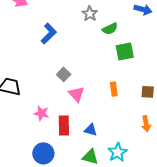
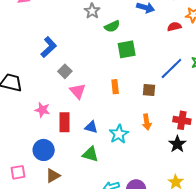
blue L-shape: (49, 34) -> (49, 47), moved
cyan star: (118, 152) -> (119, 134), moved

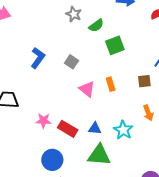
gray square: (65, 71) -> (71, 62), moved
pink triangle: (78, 91) -> (87, 89), moved
red rectangle: (65, 122) -> (68, 129), turned -48
green triangle: (90, 154) -> (99, 155), size x1.4

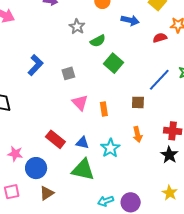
green square: (115, 45) -> (114, 63), turned -36
gray square: (71, 62) -> (68, 73), turned 32
orange rectangle: (111, 84) -> (104, 109), moved
pink star: (43, 121) -> (15, 154), moved

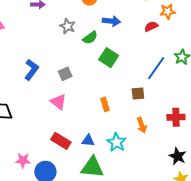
blue arrow: (130, 20) -> (111, 21), moved
pink triangle: (80, 103) -> (58, 102), moved
black star: (169, 155) -> (178, 156), moved

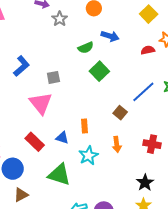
gray star: (68, 26) -> (60, 19), moved
brown square: (138, 93) -> (120, 113), turned 32
pink triangle: (58, 102) -> (41, 103), size x1.4
orange rectangle: (105, 104) -> (85, 126), moved
blue triangle: (88, 141) -> (62, 138), moved

